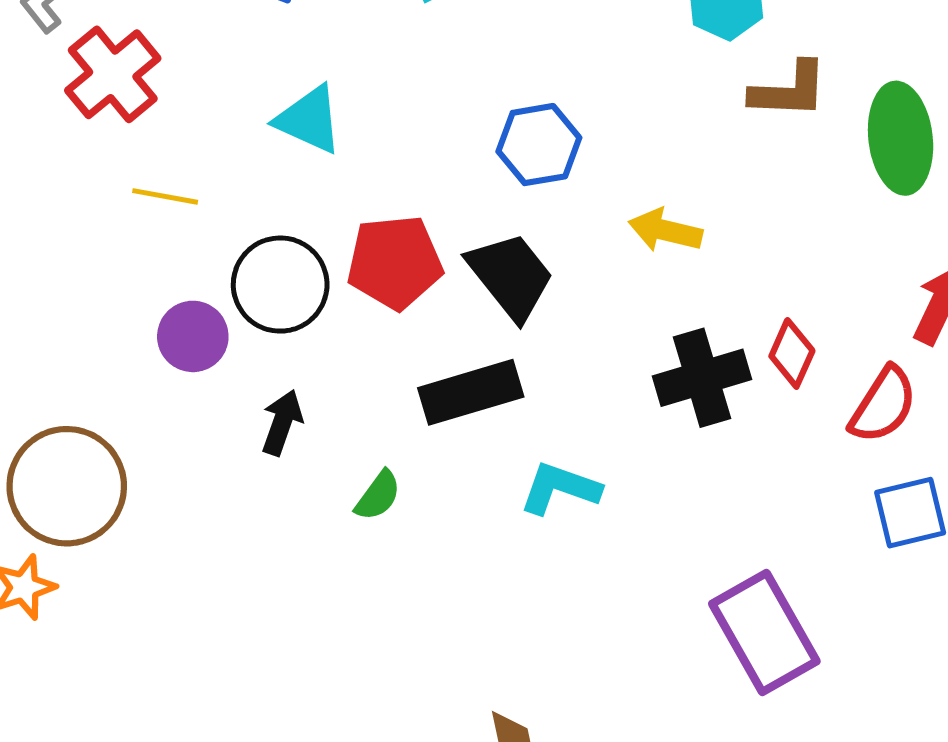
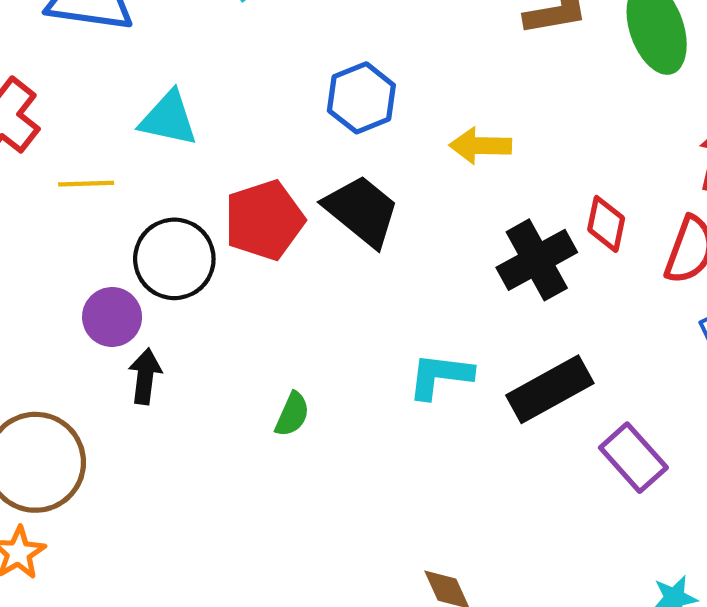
yellow line: (165, 196) -> (86, 184), moved
black rectangle: (471, 392) -> (550, 389), moved
black arrow: (282, 422) -> (145, 376), moved
purple rectangle: (764, 633) -> (633, 458), size x0.7

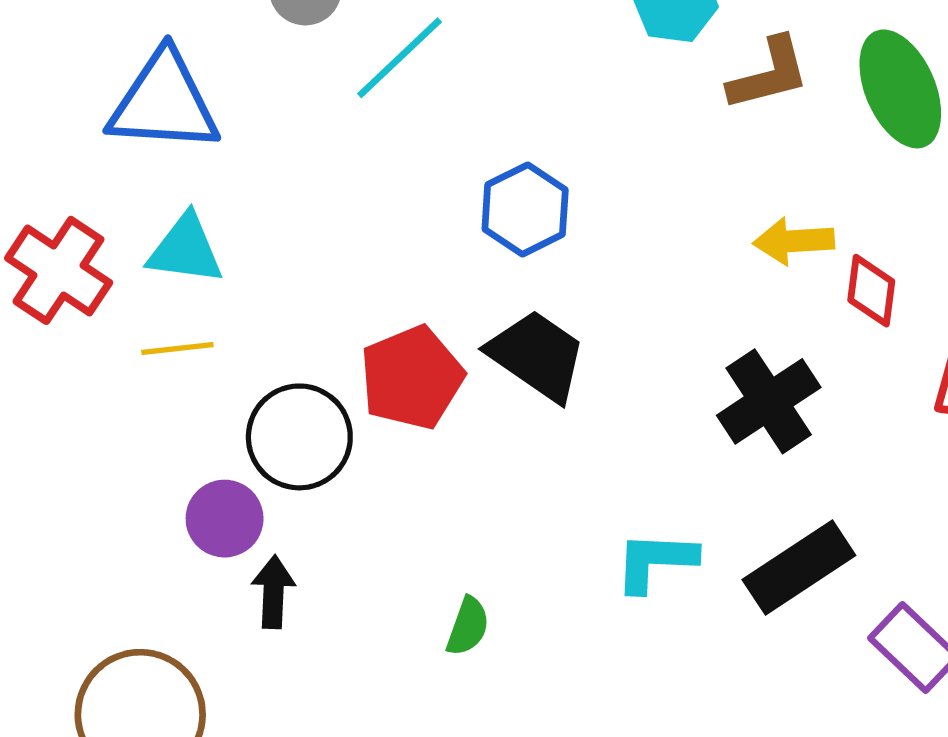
cyan triangle: (169, 119) -> (185, 249), moved
yellow arrow: (480, 146) -> (794, 241), moved
red diamond: (606, 224) -> (871, 291), moved

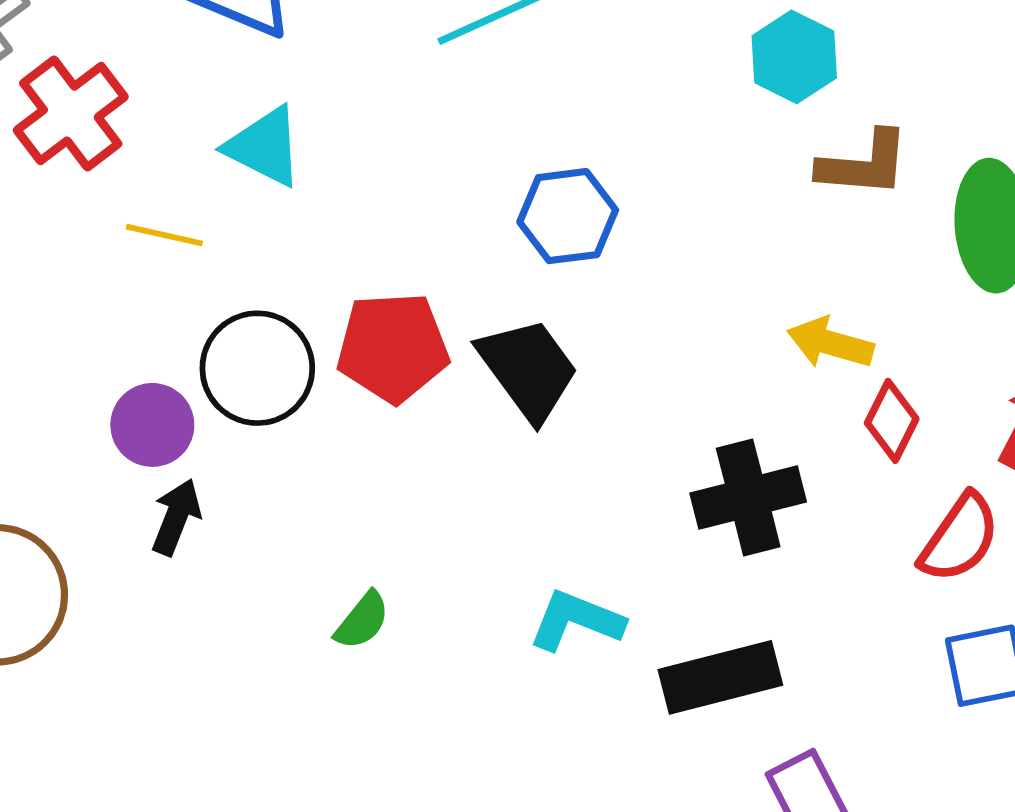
cyan triangle: (185, 249) -> (264, 147), moved

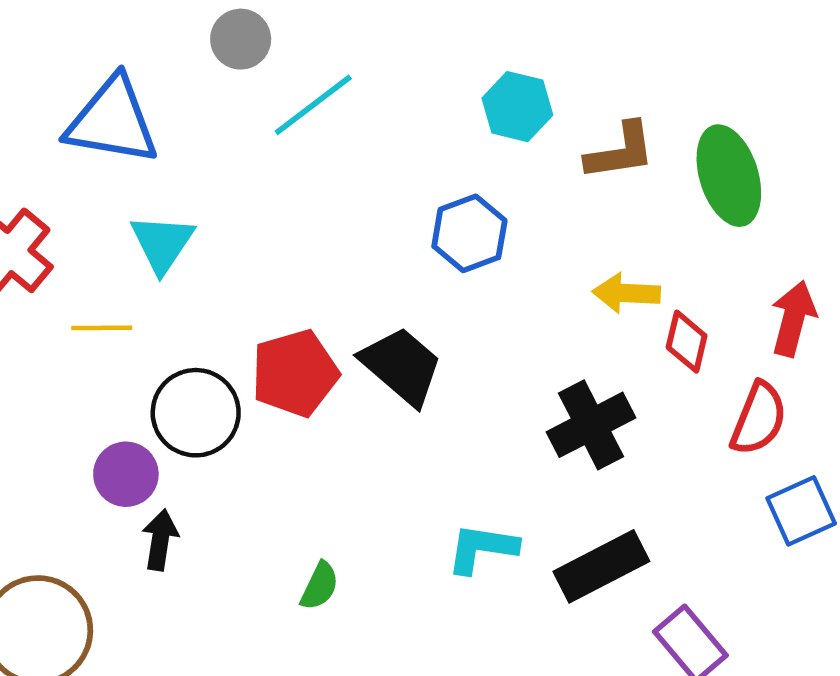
cyan hexagon: (794, 57) -> (517, 107), moved
cyan triangle: (264, 147) -> (162, 243), turned 50
blue hexagon: (568, 216) -> (469, 233), moved

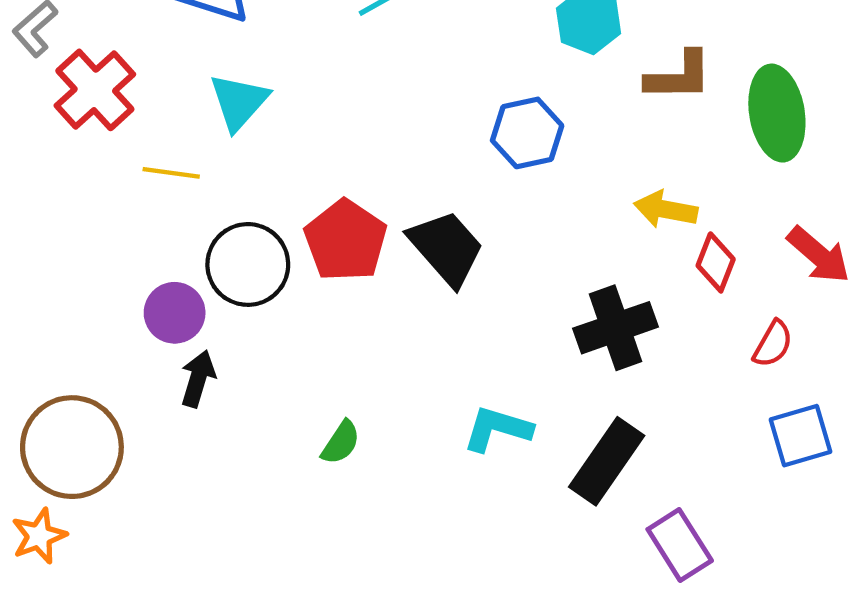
red arrow: (793, 318) -> (819, 255), turned 108
red pentagon: (295, 373) -> (346, 241), turned -30
red semicircle: (759, 419) -> (773, 344), size x0.7
black rectangle: (601, 566) -> (607, 461), turned -36

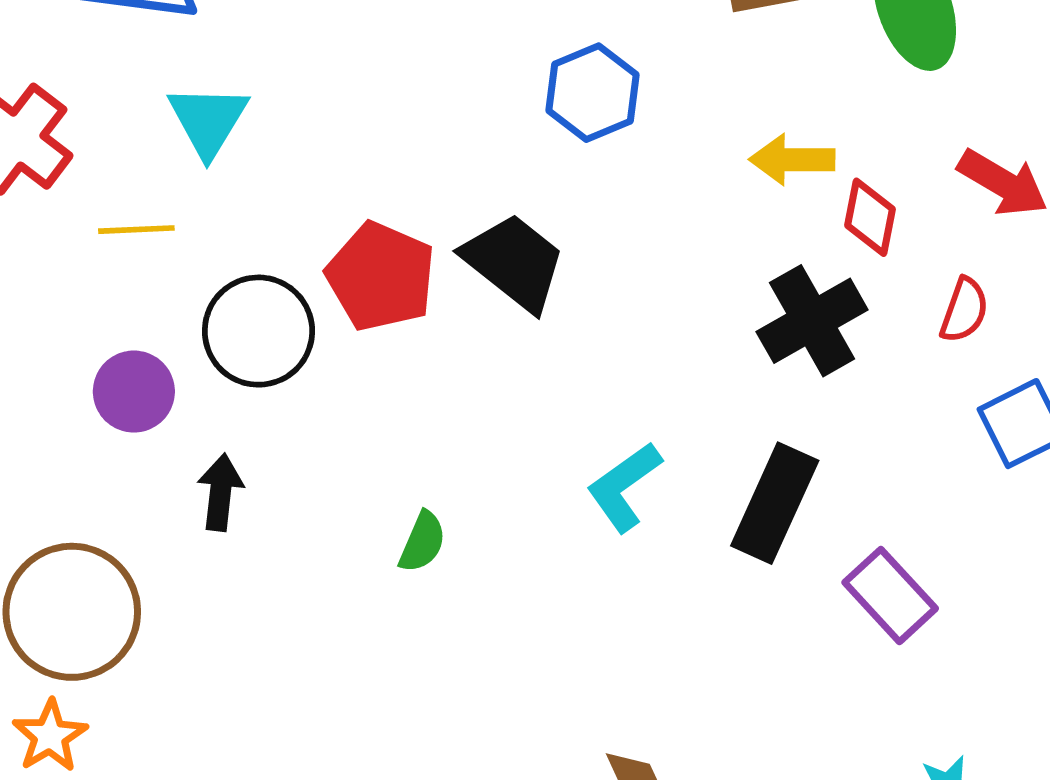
purple circle: (175, 313) -> (134, 392), moved
black cross: (615, 328) -> (812, 321), moved
cyan L-shape: (497, 429) -> (624, 487), turned -42

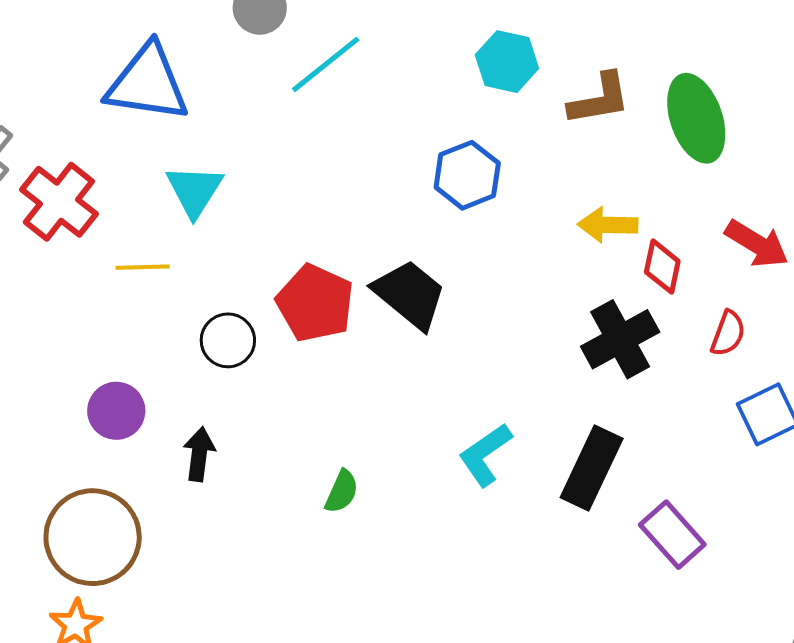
black circle: (258, 331) -> (228, 340), size x0.7
purple circle: (134, 392) -> (116, 411), moved

